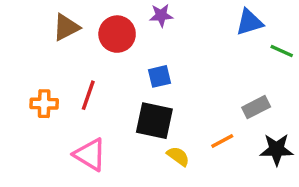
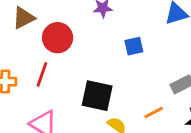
red circle: (117, 34) -> (58, 38), moved
blue square: (159, 76) -> (134, 46), moved

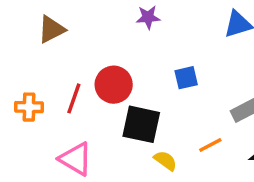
red circle: (58, 38) -> (114, 85), moved
blue square: (134, 46) -> (186, 78), moved

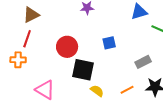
red line: (74, 98) -> (27, 39), moved
orange line: (210, 145) -> (127, 90), moved

